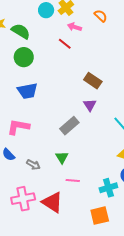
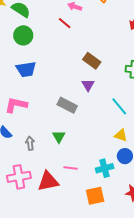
gray rectangle: (69, 126) -> (67, 105), turned 66
gray arrow: (33, 165) -> (30, 143), turned -128
pink line: (73, 181) -> (70, 168), moved
red triangle: (52, 202) -> (48, 181), turned -45

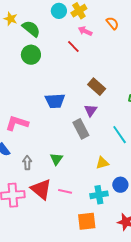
blue trapezoid: (26, 69) -> (55, 101), moved
gray rectangle: (67, 105) -> (81, 129), moved, turned 30
yellow triangle: (121, 135) -> (102, 163), moved, turned -40
red triangle: (48, 181) -> (41, 189), moved, turned 45

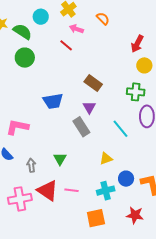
cyan circle: (59, 11) -> (41, 17), moved

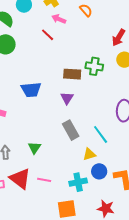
brown rectangle: (93, 83) -> (72, 74), turned -36
green cross: (136, 92) -> (94, 66), moved
gray rectangle: (81, 127) -> (71, 130), moved
cyan line: (120, 129) -> (101, 134), moved
yellow triangle: (106, 159) -> (89, 154), moved

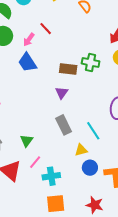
pink arrow: (59, 19) -> (29, 40), moved, turned -80
blue trapezoid: (31, 90) -> (27, 62), moved, turned 60
pink line: (44, 180) -> (35, 162), moved, turned -64
cyan cross: (78, 182) -> (51, 176), moved

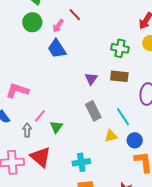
brown rectangle: (68, 69) -> (119, 76), moved
pink line: (35, 162) -> (40, 116), moved
blue circle: (90, 168) -> (135, 140), moved

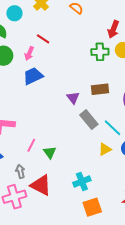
green cross: (120, 48) -> (100, 52), moved
blue trapezoid: (57, 49) -> (33, 76), turned 110
gray rectangle: (93, 111) -> (89, 120), moved
gray arrow: (27, 130) -> (20, 171), moved

